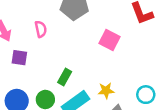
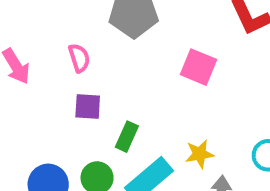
purple square: (19, 58) -> (88, 107), moved

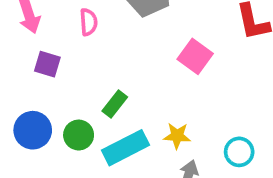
purple square: (88, 107) -> (47, 64), moved

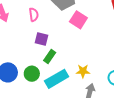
pink square: (195, 56) -> (78, 20), moved
purple square: (47, 64) -> (41, 39), moved

